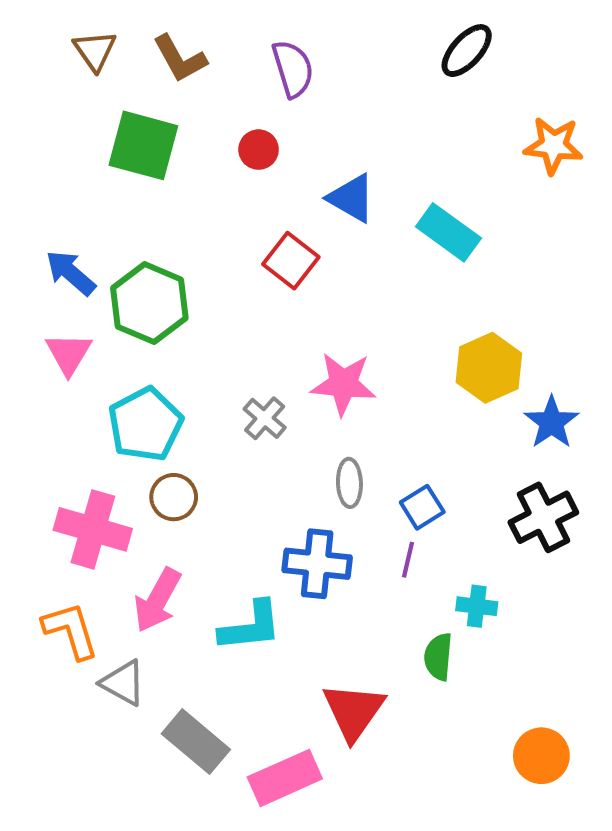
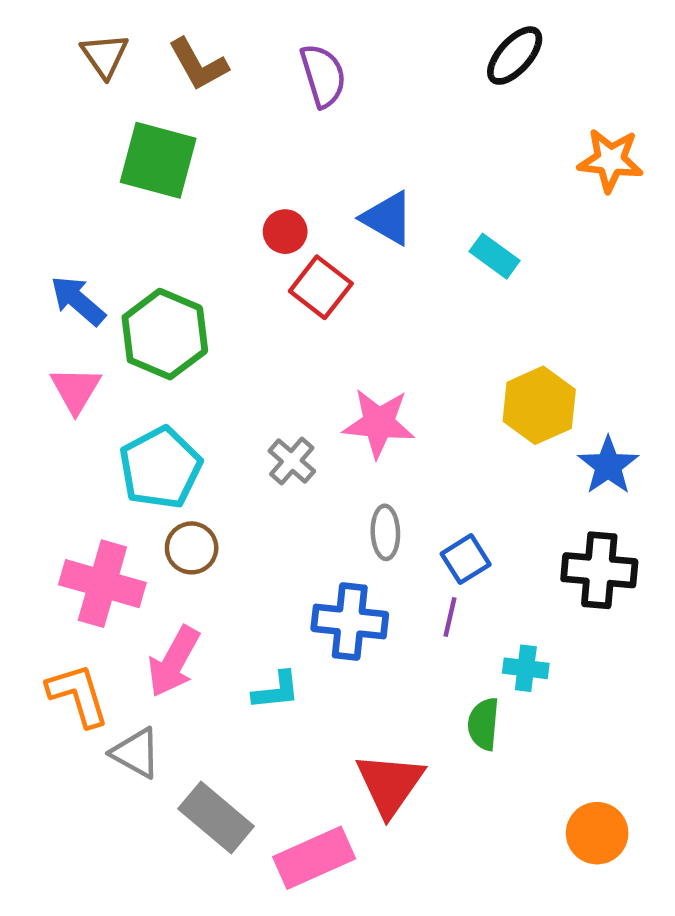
red circle: (259, 150) -> (285, 232), moved
cyan rectangle: (448, 232) -> (495, 256), size x0.7
black cross: (543, 517) -> (599, 570), turned 32
cyan L-shape: (250, 626) -> (276, 691), size x0.7

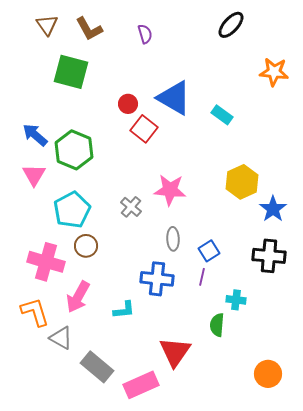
purple semicircle: (323, 76) -> (145, 34), size x0.7
blue triangle: (388, 218) -> (174, 98), size x1.4

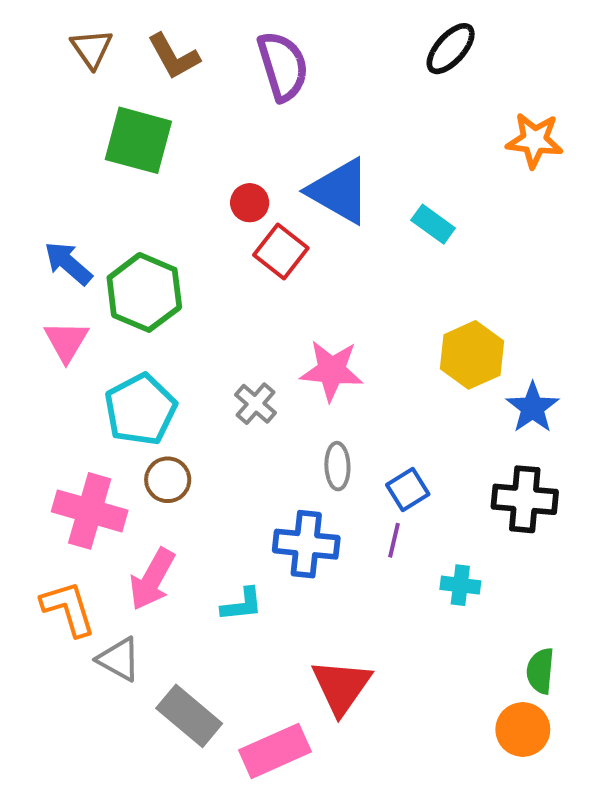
purple semicircle: (145, 34) -> (283, 66), size x1.8
green semicircle: (217, 325) -> (540, 671), moved

